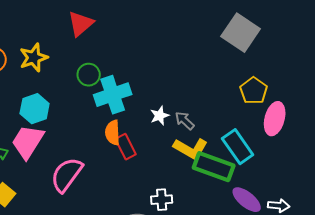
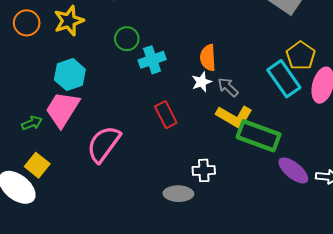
cyan cross: (113, 95) -> (152, 60), size x0.7
orange semicircle: (113, 133) -> (208, 58), moved
cyan rectangle: (238, 147) -> (284, 79), moved

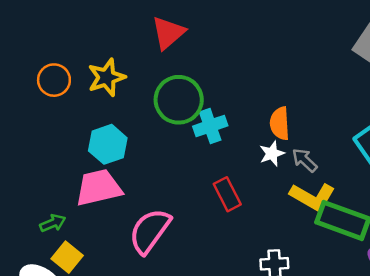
green circle: (127, 39) -> (179, 100), size x1.6
pink trapezoid: (62, 109) -> (99, 188), turned 45
green arrow: (32, 123) -> (53, 223), moved

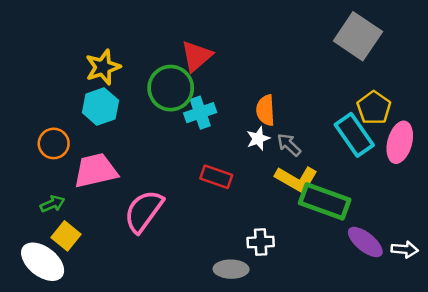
red triangle: (168, 33) -> (197, 56), moved
orange circle: (54, 80) -> (54, 143), moved
cyan hexagon: (108, 144) -> (100, 107), moved
red rectangle: (227, 194) -> (216, 177), turned -44

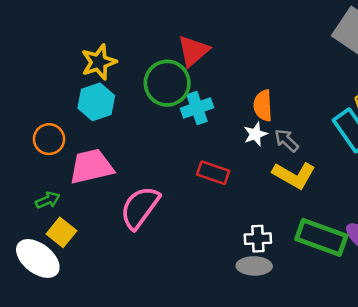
green rectangle: (325, 201) -> (321, 237), moved
gray ellipse: (231, 269) -> (254, 266), moved

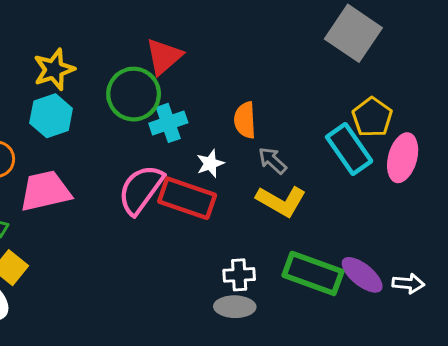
white star: (255, 134) -> (210, 163), moved
red rectangle: (213, 173) -> (187, 198), size x1.5
pink semicircle: (140, 208) -> (141, 190), moved

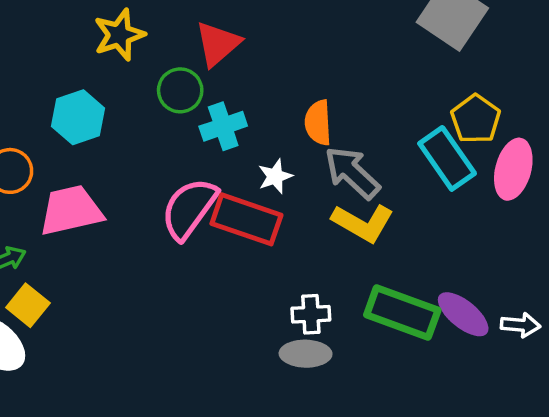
yellow star: (54, 69) -> (119, 35), moved
green circle: (134, 94) -> (180, 90), size x0.7
gray arrow: (272, 161) -> (352, 173), size x1.6

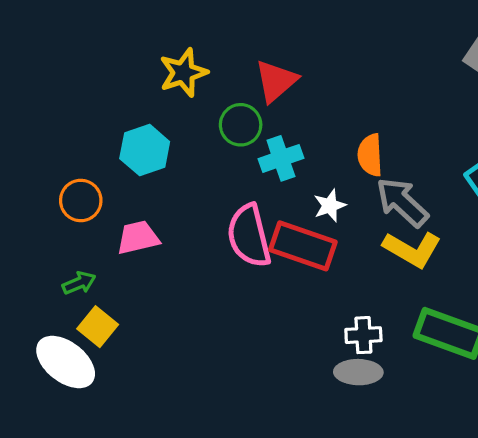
pink semicircle: (189, 209) -> (249, 236), turned -50
pink trapezoid: (71, 210) -> (138, 238), size x0.7

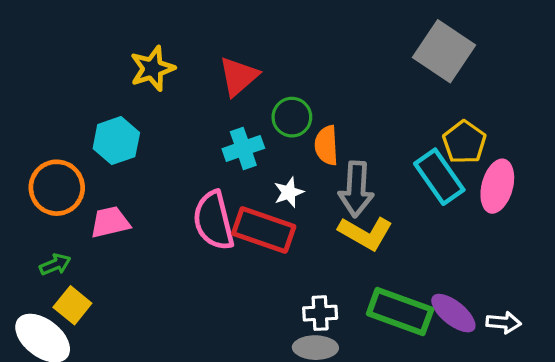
green circle: (241, 125) -> (292, 117), moved
orange circle: (81, 200) -> (57, 188), size x1.4
gray arrow: (402, 202) -> (356, 189), turned -130

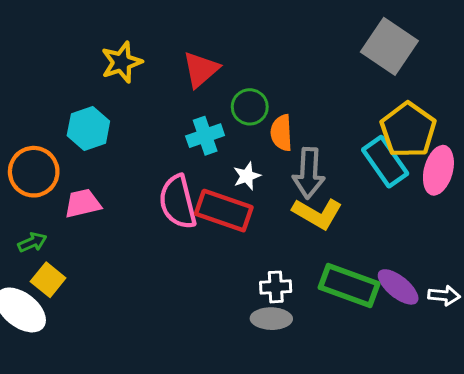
yellow pentagon: (464, 142) -> (408, 130), size x1.4

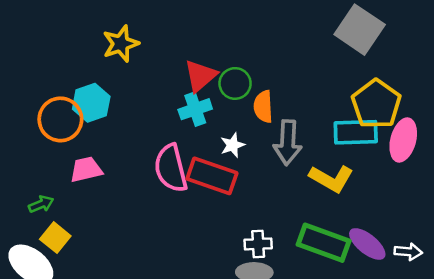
red triangle: (201, 69) -> (200, 76), moved
cyan rectangle: (385, 162) -> (356, 132), turned -57
orange circle: (34, 172) -> (60, 119), moved
yellow L-shape: (317, 213) -> (331, 178), moved

